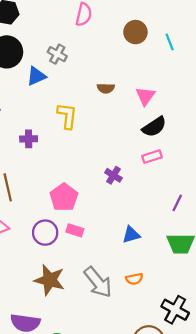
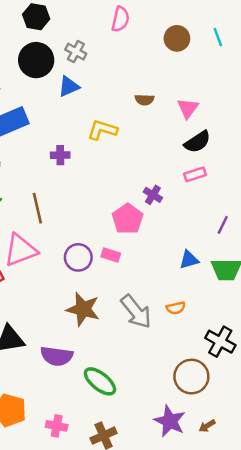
cyan line: (170, 42) -> (218, 37), moved
gray cross: (57, 54) -> (76, 52), moved
yellow L-shape: (67, 116) -> (102, 130), turned -80
pink pentagon: (64, 197) -> (128, 219), moved
blue triangle: (131, 235) -> (189, 260), moved

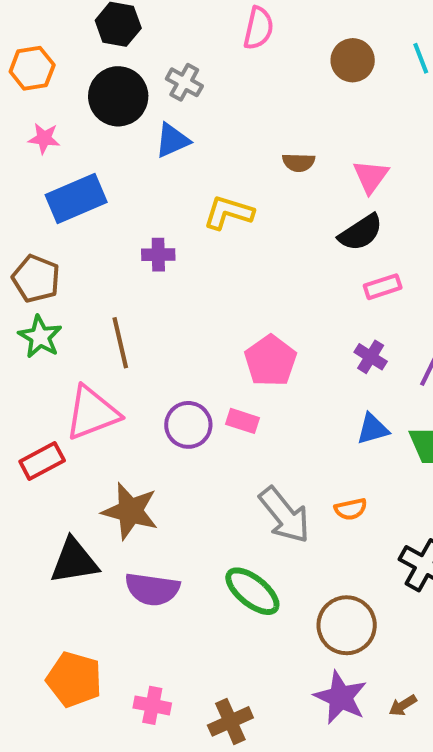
black semicircle: (197, 142) -> (361, 233), moved
purple cross: (153, 195) -> (371, 357), moved
brown star: (83, 309) -> (130, 511), moved
brown circle: (191, 377) -> (347, 625), moved
green ellipse: (100, 381) -> (252, 591), moved

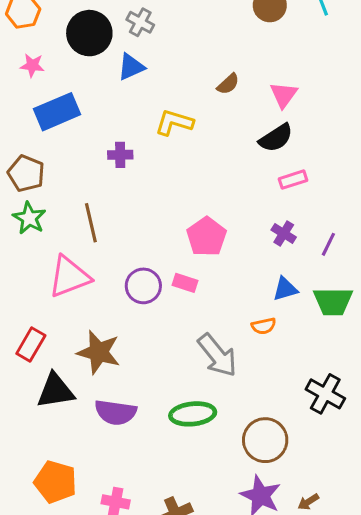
brown semicircle: (299, 162) -> (228, 84), turned -45
red rectangle: (42, 461) -> (31, 345), moved, turned -32
orange semicircle: (351, 509) -> (264, 326), moved
green ellipse: (252, 591) -> (193, 414), turned -45

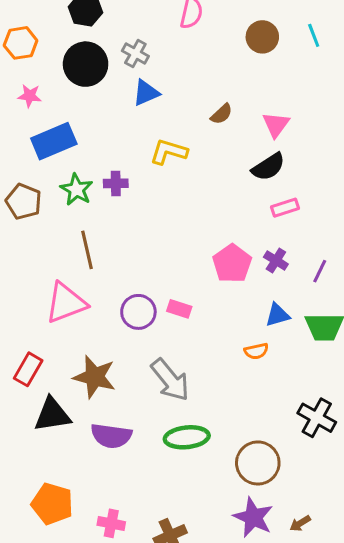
blue triangle: (131, 67) -> (146, 93), moved
green star: (29, 218) -> (76, 189), moved
pink pentagon: (207, 237) -> (232, 264), moved
gray arrow: (217, 355) -> (170, 380), moved

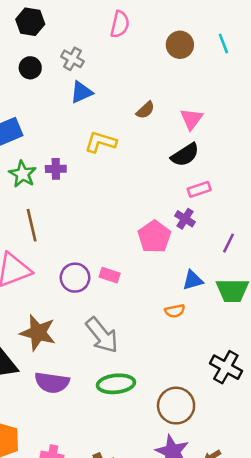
black circle: (86, 64) -> (30, 68), size x0.6
purple cross: (276, 261) -> (185, 219), moved

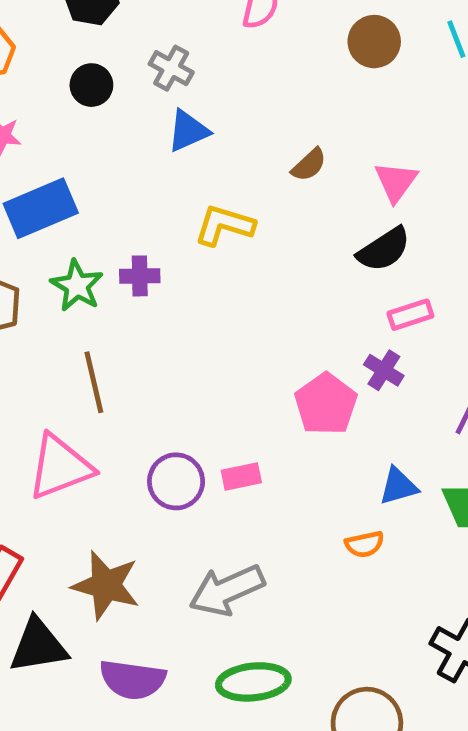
pink rectangle: (110, 275) -> (241, 477), turned -30
gray arrow: (102, 335) -> (227, 590), turned 105

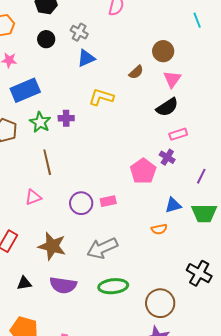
brown circle: (374, 42) -> (163, 51), moved
pink triangle: (60, 467) -> (33, 197), size x0.6
black triangle: (38, 646) -> (24, 283), moved, size x0.6

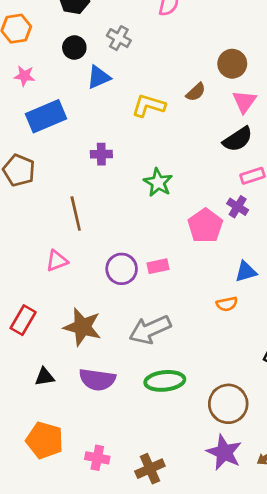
blue triangle: (86, 58) -> (99, 77), moved
yellow L-shape: (101, 97) -> (149, 106), moved
green star: (40, 122) -> (158, 182), moved

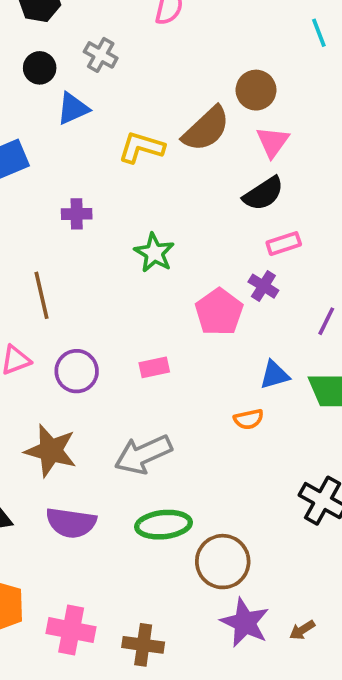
brown semicircle: (196, 92) -> (206, 129), size x1.8
purple circle: (122, 269) -> (77, 371), moved
brown circle: (228, 404) -> (223, 562), moved
pink cross: (97, 458) -> (71, 630), size x1.4
brown cross: (150, 469) -> (143, 645), turned 32

